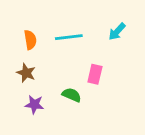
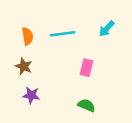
green semicircle: (72, 95) -> (87, 105), moved

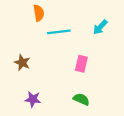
orange semicircle: (27, 36) -> (39, 13), moved
purple star: (31, 95) -> (33, 99), moved

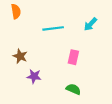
orange semicircle: (39, 13) -> (16, 11), moved
purple star: (33, 99) -> (34, 76), moved

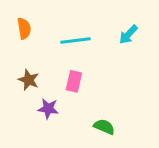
orange semicircle: (16, 11) -> (24, 28), moved
pink rectangle: (73, 57) -> (74, 81), moved

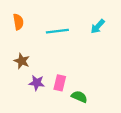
pink rectangle: (74, 81) -> (60, 83), moved

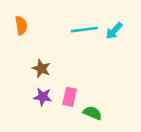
cyan line: (57, 31) -> (84, 30), moved
brown star: (22, 61) -> (41, 69), moved

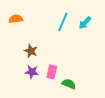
orange semicircle: (21, 25) -> (16, 19), turned -88
cyan line: (84, 30) -> (63, 22), turned -60

